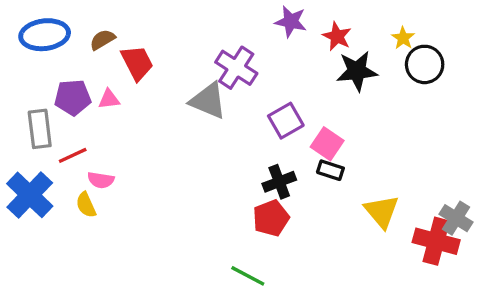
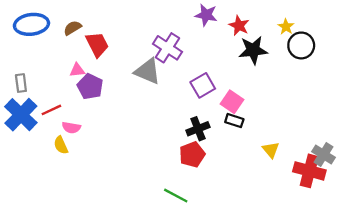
purple pentagon: (73, 97) -> (90, 87), moved, turned 30
gray rectangle: (40, 129) -> (21, 83), moved, size x0.7
blue cross: (30, 195) -> (21, 115), moved
yellow triangle: (382, 211) -> (271, 150), size x0.7

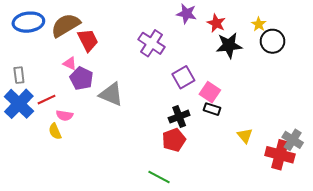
brown semicircle: (73, 28) -> (66, 25), size x1.8
pink triangle: (77, 70) -> (70, 63), turned 32
gray triangle: (148, 71) -> (111, 94), moved

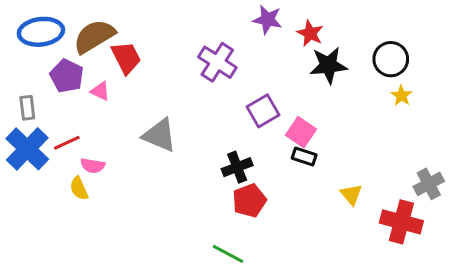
yellow star: (259, 24) -> (401, 96), moved
purple pentagon: (81, 78) -> (67, 76), moved
black cross: (179, 117) -> (237, 167), moved
gray cross: (293, 140) -> (429, 184), moved, turned 30

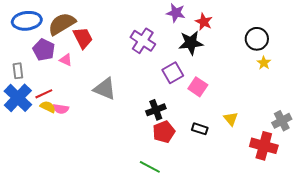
black star: (328, 65) -> (191, 43), moved
black rectangle: (304, 156) -> (200, 129), moved
yellow semicircle: (79, 188) -> (48, 107), moved, turned 140
yellow triangle: (351, 195) -> (231, 119), moved

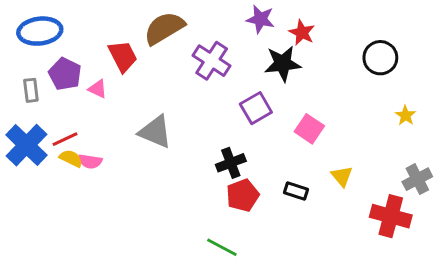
brown semicircle: (62, 24) -> (164, 28), moved
yellow star: (264, 63) -> (406, 115), moved
gray rectangle: (18, 71) -> (31, 90), moved
pink square: (198, 87) -> (309, 129), moved

